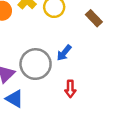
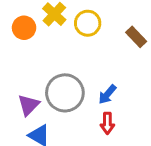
blue arrow: (64, 53) -> (107, 94), moved

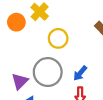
yellow circle: (88, 23) -> (58, 38), moved

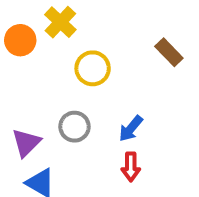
gray circle: (48, 72) -> (74, 127), size x0.6

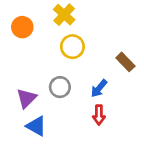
yellow cross: (60, 22) -> (64, 15), moved
brown rectangle: (169, 52) -> (125, 62), moved

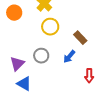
brown rectangle: (125, 62) -> (80, 38), moved
red arrow: (99, 115) -> (89, 76), moved

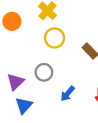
blue arrow: (69, 57) -> (68, 94), moved
blue triangle: (24, 84) -> (24, 105), turned 42

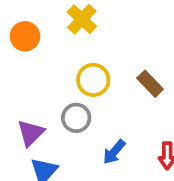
yellow circle: (55, 38) -> (93, 80), moved

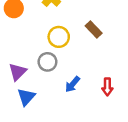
brown rectangle: (150, 84) -> (94, 29), moved

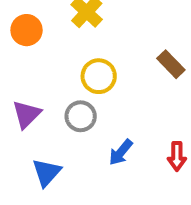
brown rectangle: (94, 29) -> (171, 64), moved
purple triangle: (18, 72) -> (27, 114), moved

